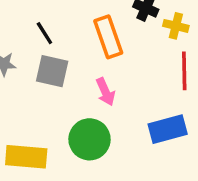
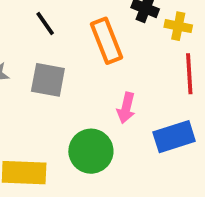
black line: (44, 33) -> (45, 23), moved
pink arrow: (105, 92) -> (126, 108), moved, turned 40

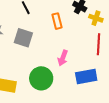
orange rectangle: (106, 41) -> (57, 21), size x0.7

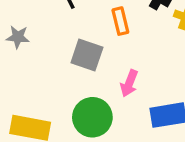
gray square: (23, 38) -> (87, 55), moved

